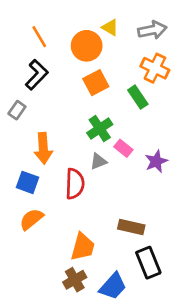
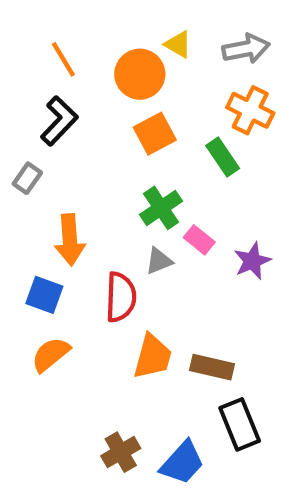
orange trapezoid: (83, 247) -> (153, 357), moved

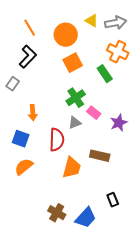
yellow triangle: (178, 44) -> (92, 21), moved
orange arrow: (70, 240) -> (33, 113), size x0.7
brown rectangle: (212, 367) -> (100, 156), moved
black rectangle: (240, 424) -> (113, 200), size x0.6
brown cross: (121, 452) -> (57, 213), turned -30

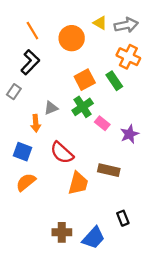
orange square: (73, 63) -> (85, 80), moved
gray triangle: (75, 123) -> (51, 108), moved
red semicircle: (57, 140) -> (62, 153), turned 130
brown cross: (57, 213) -> (62, 232), turned -30

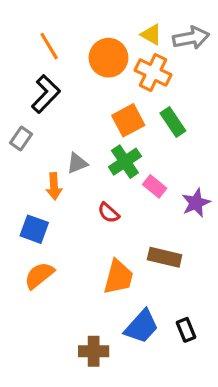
orange cross: (128, 57) -> (153, 73), moved
red semicircle: (62, 153) -> (108, 213), moved, size x0.6
blue trapezoid: (93, 238) -> (141, 327), moved

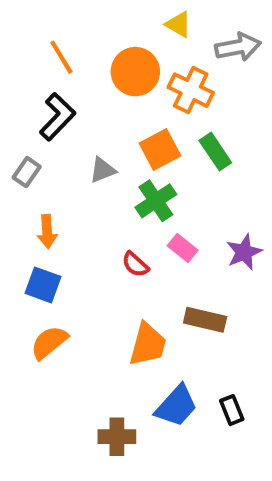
yellow triangle: (151, 35) -> (178, 24), moved
gray triangle: (77, 163) -> (103, 170), moved
orange arrow: (54, 186) -> (47, 232), moved
pink rectangle: (155, 186) -> (183, 248), moved

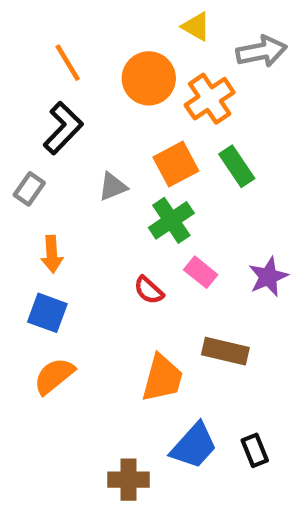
orange cross: (191, 90) -> (210, 99), turned 30

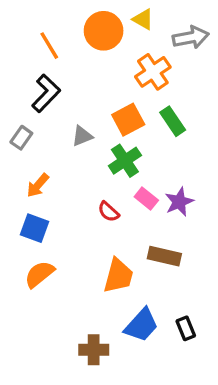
orange circle: (149, 78) -> (104, 31), moved
orange arrow: (52, 254) -> (38, 185), turned 45
purple star: (268, 277) -> (179, 202), moved

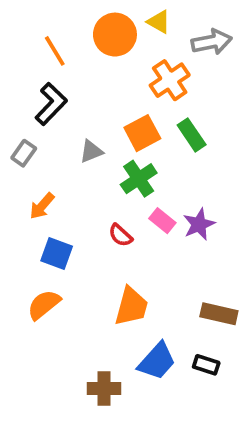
blue square: (34, 228) -> (57, 254), moved
brown rectangle: (164, 256) -> (219, 314), moved
black rectangle: (186, 328) -> (206, 365), turned -50

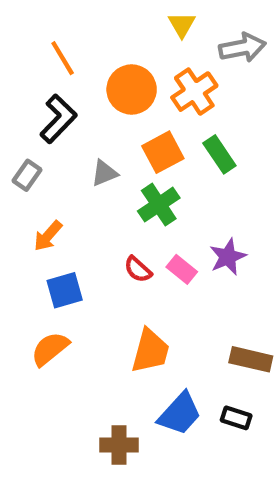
yellow triangle: (159, 22) -> (182, 25), turned 30
orange circle: (115, 35) -> (132, 89), moved
pink rectangle: (162, 221) -> (182, 269), moved
blue square: (57, 254) -> (65, 290), turned -36

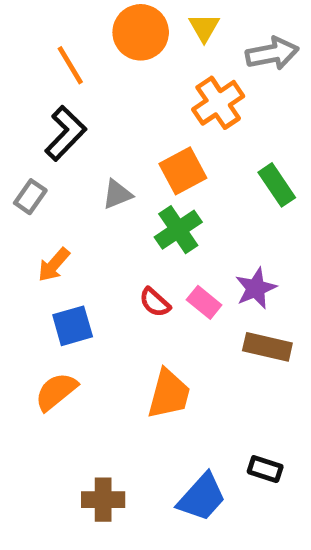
orange circle: (132, 89) -> (141, 32), moved
green rectangle: (219, 154) -> (277, 185), moved
brown rectangle: (251, 359) -> (267, 347), moved
blue trapezoid: (180, 414) -> (202, 497), moved
brown cross: (119, 445) -> (103, 500), moved

